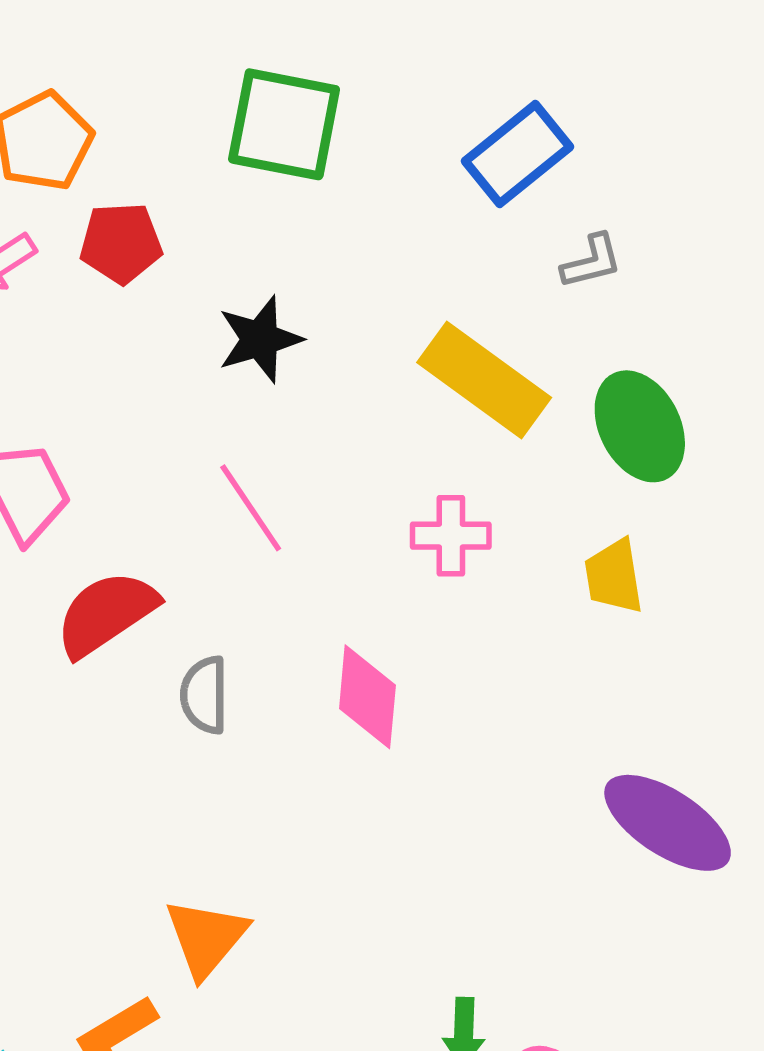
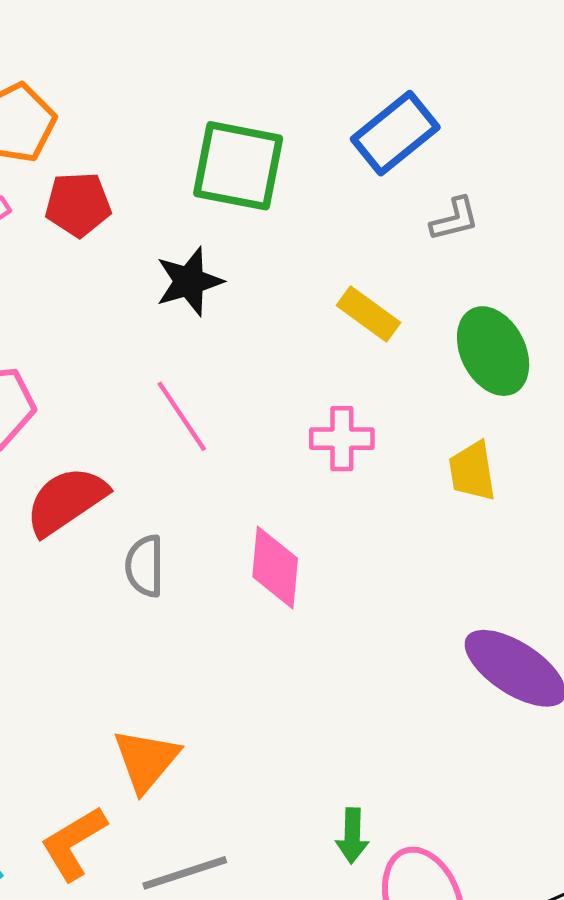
green square: (284, 124) -> (238, 166), moved
yellow rectangle: (484, 380) -> (369, 314), size x0.6

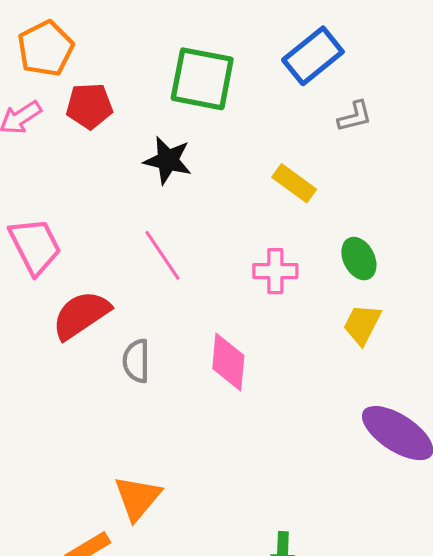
black star: (189, 281) -> (168, 160), turned 30
green ellipse: (493, 351) -> (359, 259), moved, size x0.7
yellow trapezoid: (472, 471) -> (362, 324), moved, turned 36

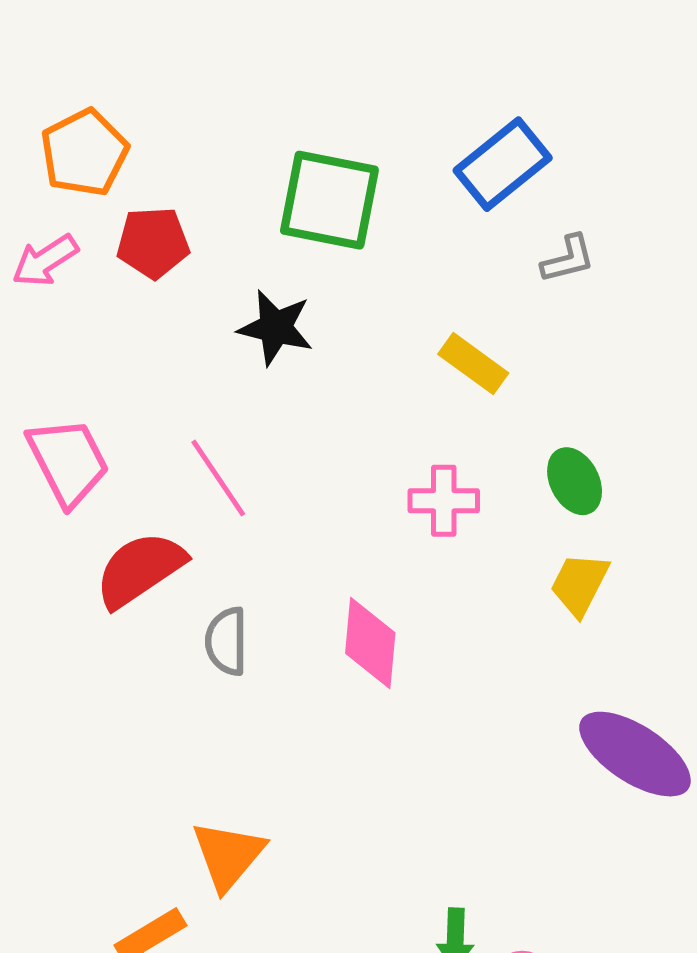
pink line: (162, 255) -> (218, 478), moved

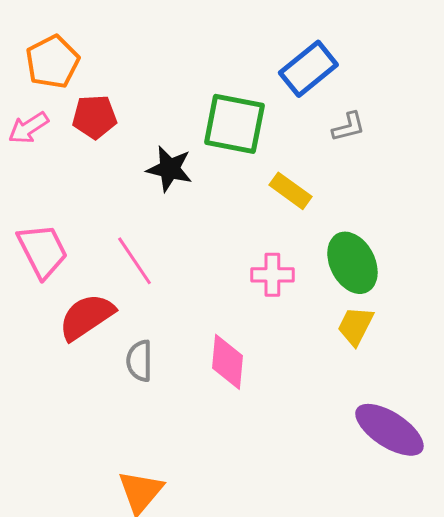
green square: (329, 200) -> (234, 124), moved
green ellipse: (575, 481) -> (352, 263), size x1.5

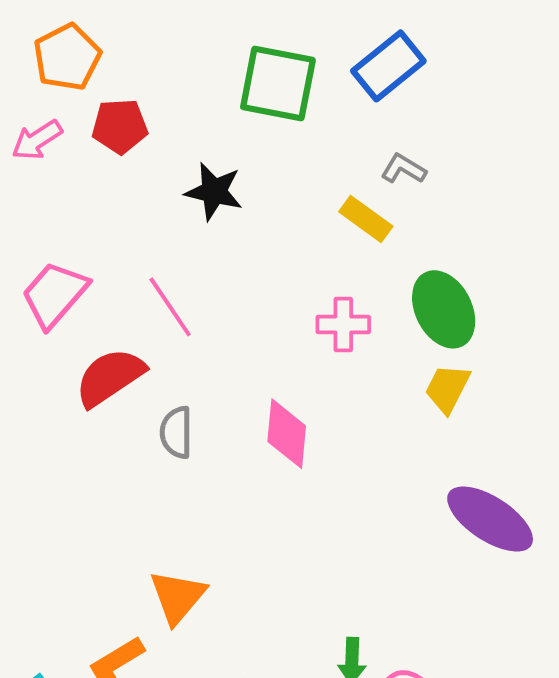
green square: (234, 124) -> (278, 83), moved
gray L-shape: (348, 127) -> (403, 169), moved, turned -135
pink trapezoid: (42, 251) -> (55, 294), turned -112

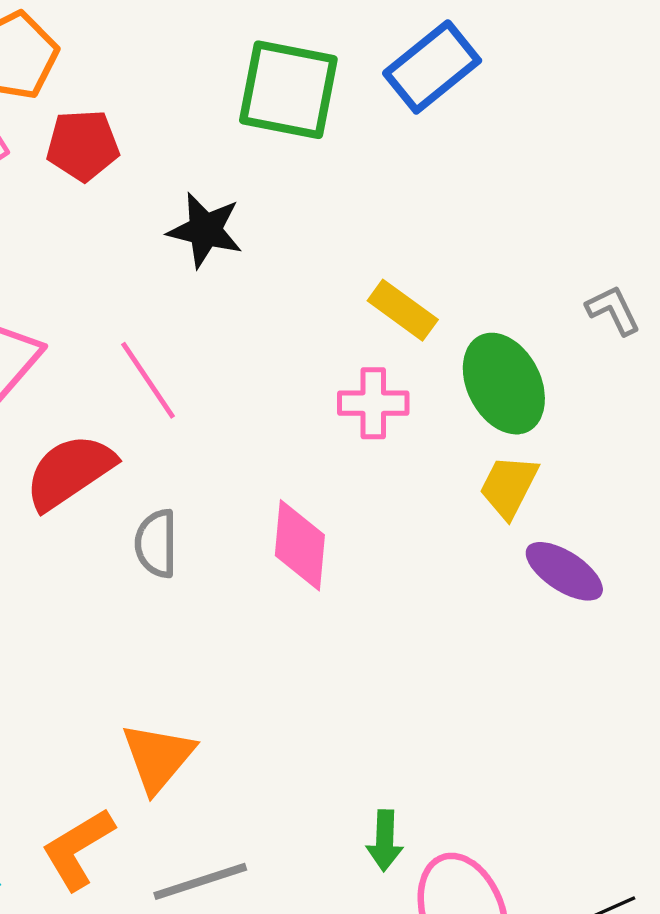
gray L-shape: (403, 169) -> (613, 310), moved, turned 33
yellow rectangle: (366, 219) -> (403, 310), moved
purple ellipse: (490, 519) -> (564, 571), moved, size x0.7

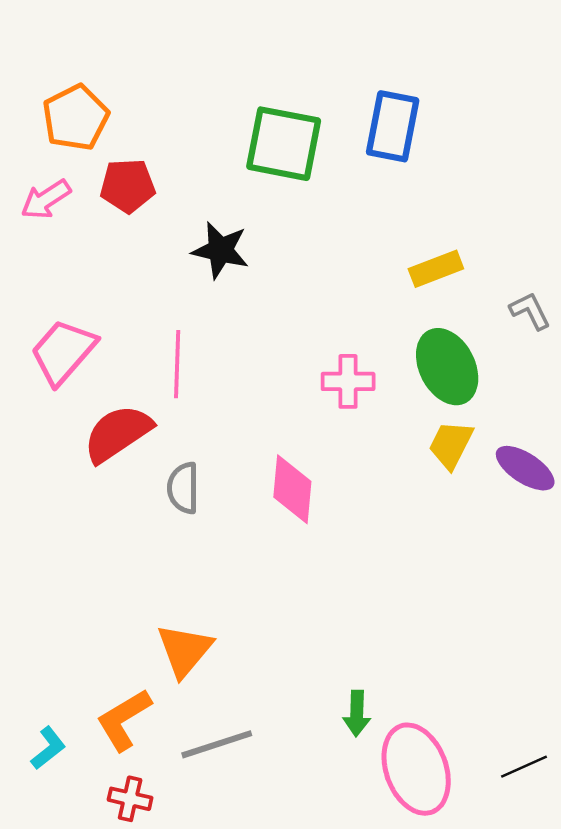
blue rectangle: (432, 67) -> (393, 126), turned -40
yellow rectangle: (403, 310) -> (436, 269), moved, turned -57
pink line: (148, 380) -> (177, 364), turned 36
purple ellipse: (564, 571) -> (525, 468), moved

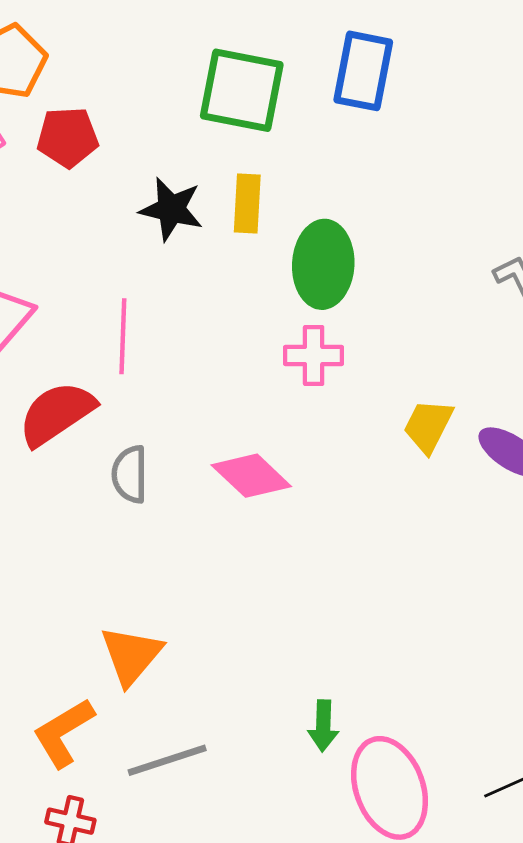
yellow rectangle: (436, 269) -> (247, 204), moved, turned -66
green ellipse: (447, 367) -> (323, 264), moved, turned 30
pink diamond: (292, 489) -> (251, 476), turned -52

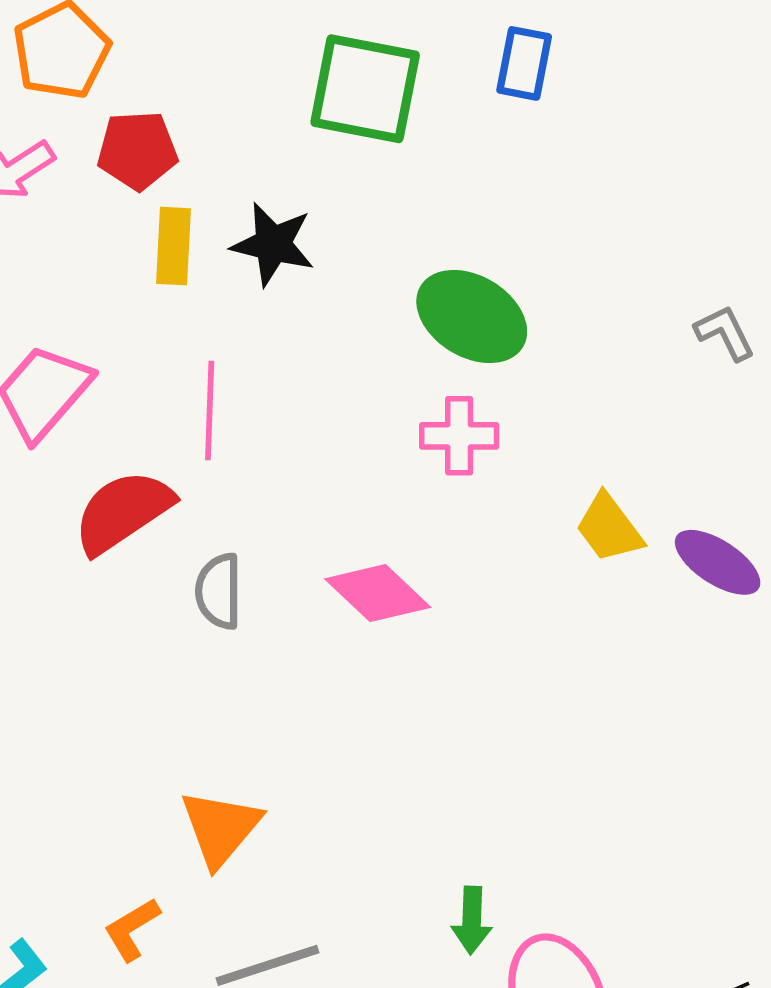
blue rectangle: (363, 71) -> (524, 63), size x0.7
yellow rectangle: (247, 204) -> (173, 246), moved
green ellipse: (323, 264) -> (472, 317), turned -62
yellow trapezoid: (428, 426) -> (609, 528), turned -64
orange L-shape: (63, 733) -> (132, 929), size x0.7

